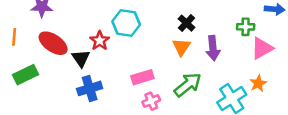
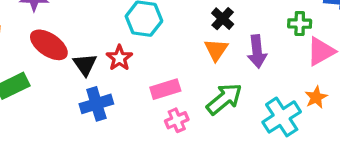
red star: (100, 41) -> (119, 58), moved

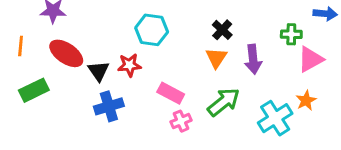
red star: (119, 58) -> (129, 65), turned 30
pink rectangle: (165, 89) -> (171, 93), turned 45

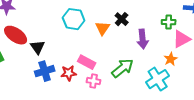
orange triangle: (216, 58) -> (103, 28), moved
red star: (129, 65) -> (69, 73), moved
orange star: (306, 100) -> (171, 59), moved
pink cross: (181, 121) -> (94, 81), turned 32

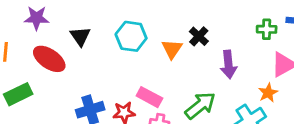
green cross: (169, 22) -> (267, 29), moved
black triangle: (38, 47) -> (80, 36), moved

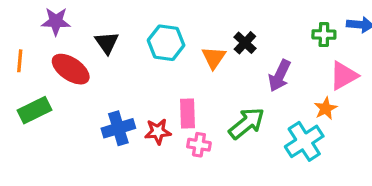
purple arrow: (228, 65) -> (280, 76), turned 32
pink rectangle: (149, 97) -> (187, 113), turned 60

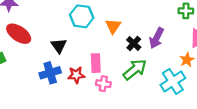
black triangle: (107, 43) -> (59, 46), moved
black cross: (245, 43) -> (134, 43), moved

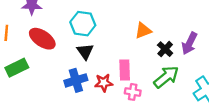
cyan hexagon: (82, 16) -> (83, 24), moved
orange triangle: (113, 26) -> (143, 31), turned 35

